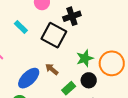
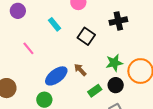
black cross: (72, 16) -> (118, 21), moved
black square: (54, 35) -> (86, 36), size x0.7

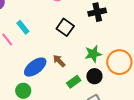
cyan rectangle: (54, 24) -> (23, 27), moved

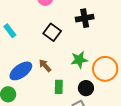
black circle: (94, 76) -> (86, 88), moved
green rectangle: (74, 82) -> (59, 87), turned -56

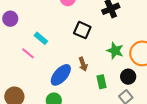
green star: (79, 60) -> (115, 51), turned -30
brown arrow: (45, 66) -> (83, 64), turned -144

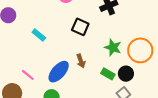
pink line: (28, 53) -> (28, 75), moved
green rectangle: (101, 82) -> (108, 74), moved, turned -48

